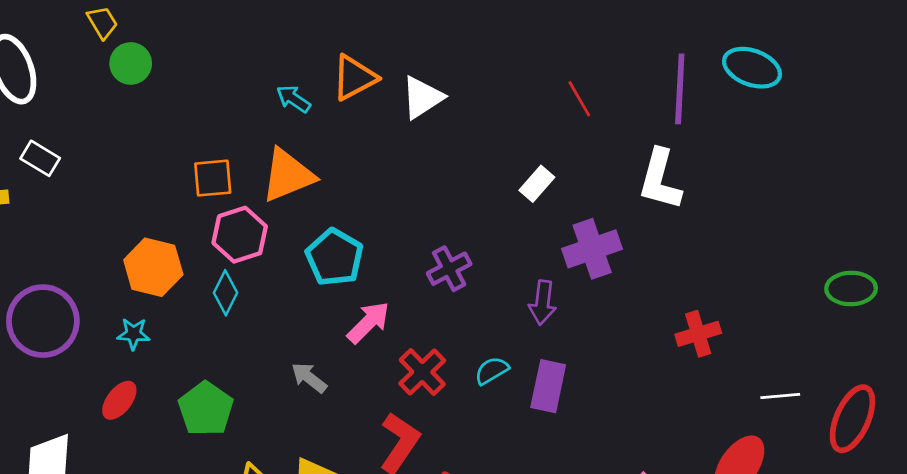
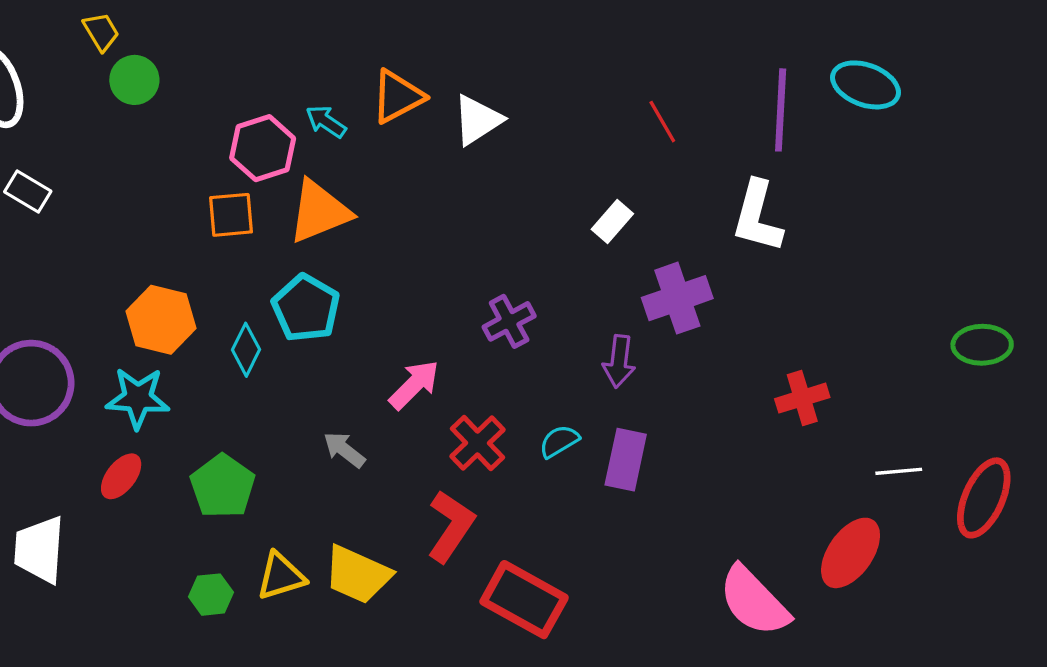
pink hexagon: (240, 235) -> (263, 148), moved
cyan pentagon: (334, 257) -> (306, 308), moved
cyan star: (134, 334) -> (138, 398), size x1.6

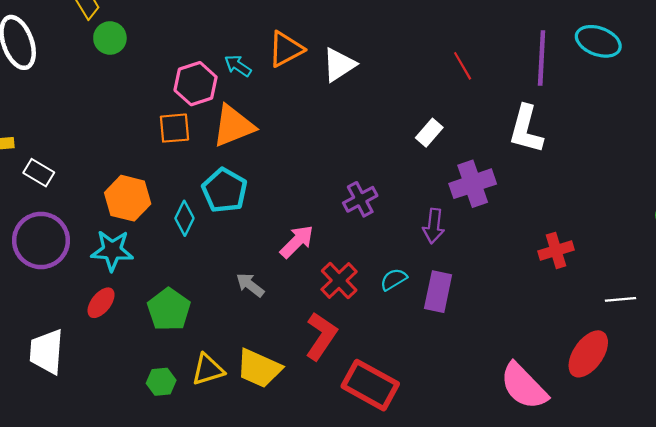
white rectangle: (28, 192) -> (39, 173), moved

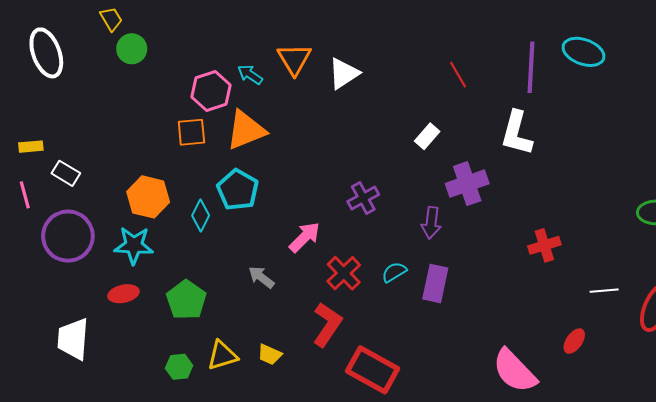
orange triangle: (286, 49) -> (294, 59), turned -33
red ellipse: (101, 303) -> (123, 294), turned 40
red ellipse: (588, 354) -> (574, 341), size x0.6
yellow trapezoid: (259, 368) -> (270, 354), size x0.6

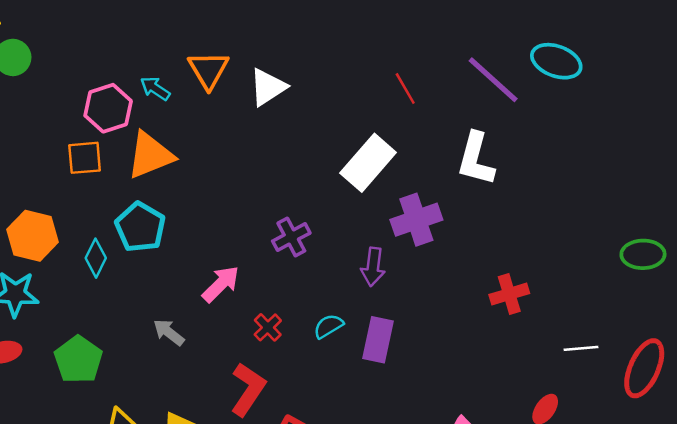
purple line: (531, 67) -> (493, 80), turned -51
white rectangle: (427, 136) -> (368, 163), size x1.8
red cross: (344, 273) -> (268, 327), size x0.7

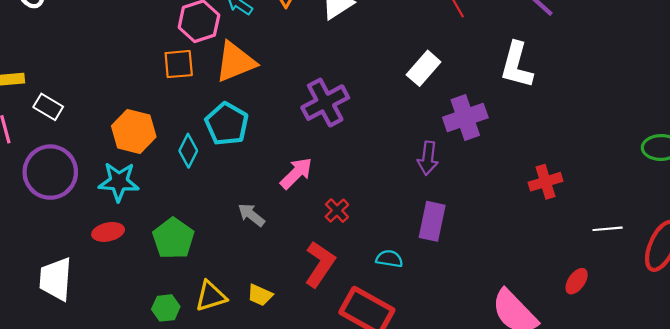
white rectangle: (368, 163) -> (424, 68), size x0.7
purple cross: (291, 237) -> (325, 103), moved, size x1.4
cyan semicircle: (328, 326) -> (389, 259), moved, turned 40

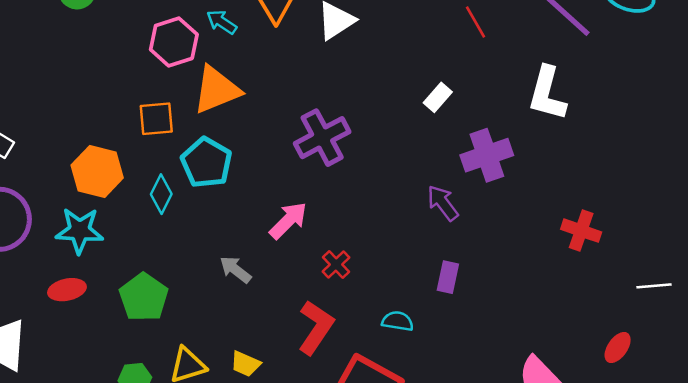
orange square: (179, 64) -> (156, 119), moved
white rectangle: (424, 68) -> (438, 97), size x0.7
purple arrow: (428, 158) -> (443, 203), turned 136
red cross: (546, 182) -> (581, 231), turned 36
purple rectangle: (432, 221) -> (448, 277), size x0.7

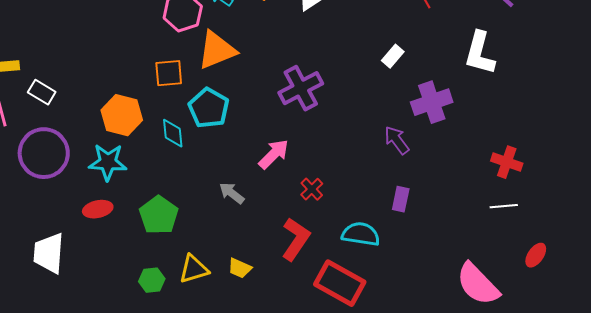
cyan diamond: (161, 194) -> (173, 133), turned -32
white line: (654, 286) -> (504, 206), moved
cyan semicircle: (398, 321) -> (361, 234), size x1.5

